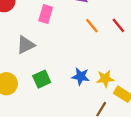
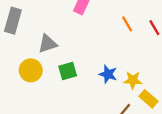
gray triangle: (26, 45) -> (48, 44), moved

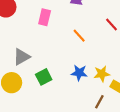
orange line: (127, 24) -> (79, 36), moved

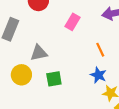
blue star: (79, 73) -> (98, 75), moved

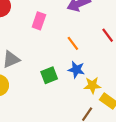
green square: (54, 79) -> (49, 75), moved

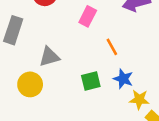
orange line: (73, 43) -> (112, 47), moved

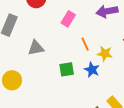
yellow circle: (30, 84) -> (12, 80), moved
yellow star: (139, 100) -> (105, 54), moved

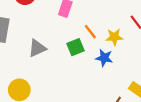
green square: (67, 69) -> (75, 47), moved

